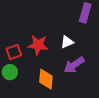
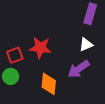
white triangle: (67, 42) -> (86, 45), moved

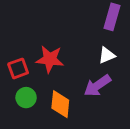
green circle: (11, 76) -> (26, 98), moved

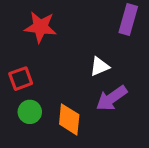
white triangle: (107, 55) -> (100, 66), moved
red star: (50, 59) -> (40, 27), moved

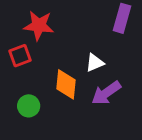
red square: (21, 79) -> (20, 56), moved
orange diamond: (69, 119) -> (66, 84), moved

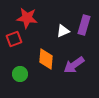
purple rectangle: (122, 18) -> (84, 25), moved
white triangle: (95, 63) -> (63, 31), moved

